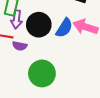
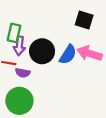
green circle: (42, 73) -> (19, 101), moved

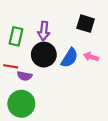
purple arrow: (19, 46) -> (44, 31), moved
pink arrow: (89, 53) -> (91, 57), size x0.6

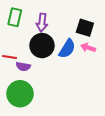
black square: (86, 24) -> (85, 28), moved
green rectangle: (16, 36) -> (15, 17), moved

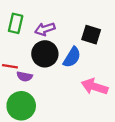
purple arrow: (42, 22) -> (45, 29), turned 66
pink arrow: (88, 48) -> (95, 87), moved, size x1.6

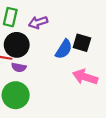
black square: (91, 35) -> (82, 43), moved
black circle: (45, 54) -> (17, 45), moved

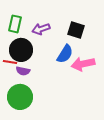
black square: (82, 43) -> (76, 30), moved
pink arrow: (85, 77) -> (83, 64), moved, turned -30

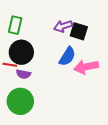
purple arrow: (41, 29) -> (63, 26), moved

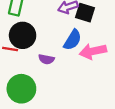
purple semicircle: (23, 74) -> (46, 59), moved

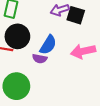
blue semicircle: (72, 40) -> (48, 45), moved

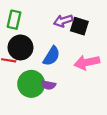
purple semicircle: (40, 59) -> (48, 85), moved
green circle: (16, 86) -> (31, 84), moved

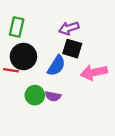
black square: (79, 26) -> (72, 49), moved
green circle: (31, 84) -> (35, 95), size x0.7

